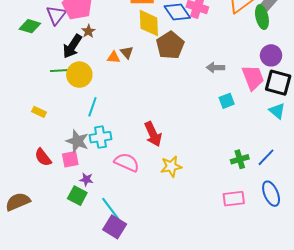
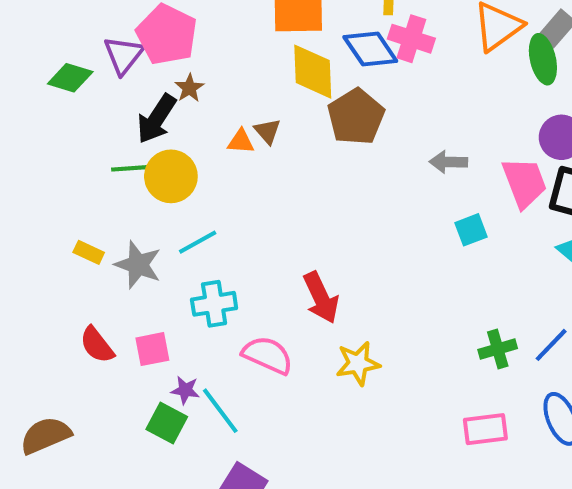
cyan line: (92, 107) -> (198, 242), turned 42
gray star: (77, 141) -> (138, 265), moved
cyan line: (111, 209) -> (220, 411), moved

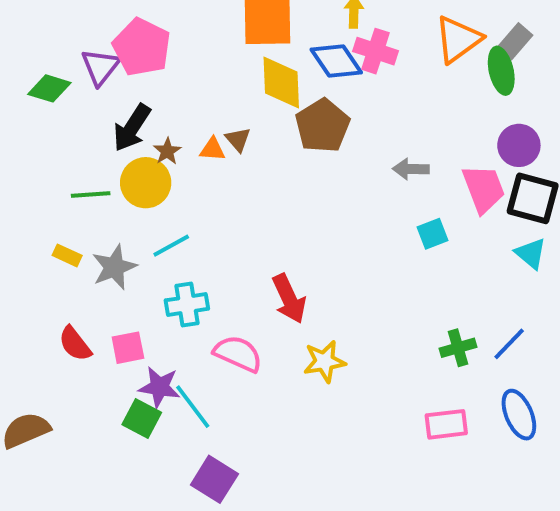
brown star: (189, 88) -> (167, 151), moved
green line: (132, 168) -> (91, 195), moved
gray star: (138, 265) -> (114, 267), turned 30
purple star: (185, 390) -> (159, 387), size x1.5

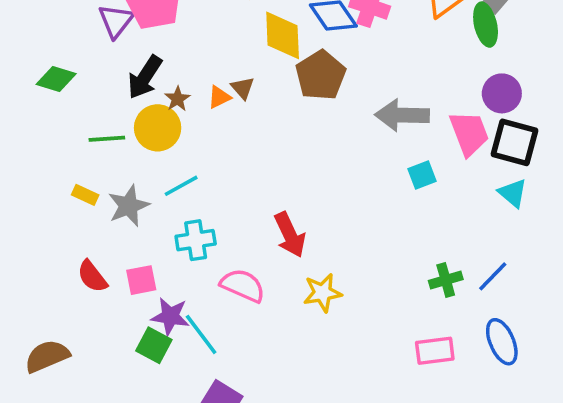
green diamond: (49, 88) -> (56, 79), moved
orange triangle: (212, 149) -> (219, 97), turned -30
gray arrow: (411, 169) -> (402, 115), size x1.6

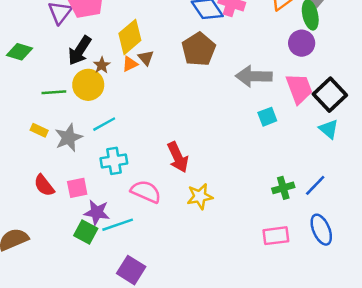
yellow diamond: (283, 35) -> (130, 37), moved, turned 52
purple circle: (502, 93) -> (302, 43), moved
black square: (515, 142) -> (330, 95), turned 32
cyan line: (201, 334) -> (118, 225), turned -72

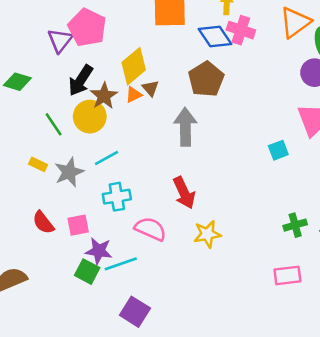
brown star: (102, 65) -> (104, 96), size x1.5
gray arrow: (254, 76) -> (185, 127), moved, turned 88
green line: (54, 92) -> (54, 124), turned 60

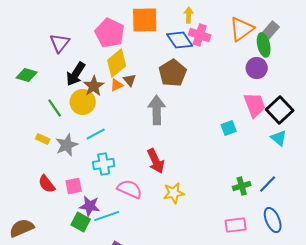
pink pentagon: (87, 27) -> (110, 33), moved

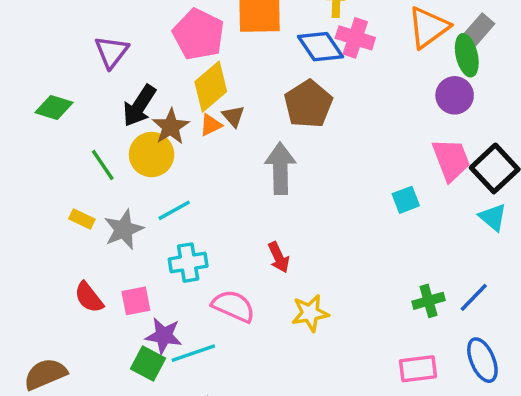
red arrow: (156, 161) -> (279, 257), size x0.7

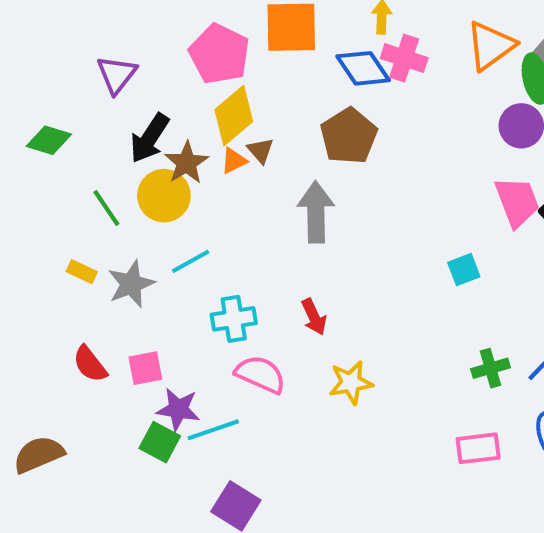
cyan square: (406, 200) -> (464, 270), moved
cyan cross: (188, 263) -> (234, 319), moved

